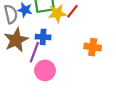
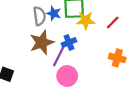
red line: (72, 11) -> (113, 23), moved
blue cross: (43, 37) -> (69, 42), turned -32

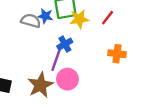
gray semicircle: (39, 16) -> (31, 21), turned -60
brown star: (42, 43) -> (40, 85), moved

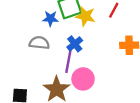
yellow star: (79, 19) -> (85, 16), turned 30
gray semicircle: (31, 21) -> (39, 43), moved

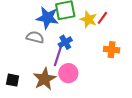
yellow star: (85, 16) -> (88, 19), moved
blue star: (50, 19) -> (47, 18), size x1.6

